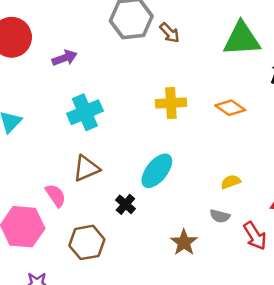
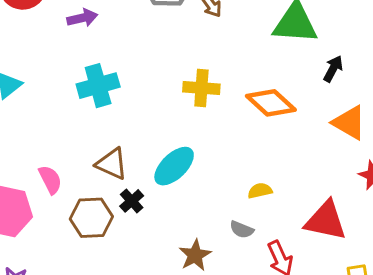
orange diamond: (230, 108) -> (271, 103), size x1.4
brown triangle: (86, 168) -> (112, 164), moved, turned 40
brown hexagon: (87, 242) -> (91, 218), moved

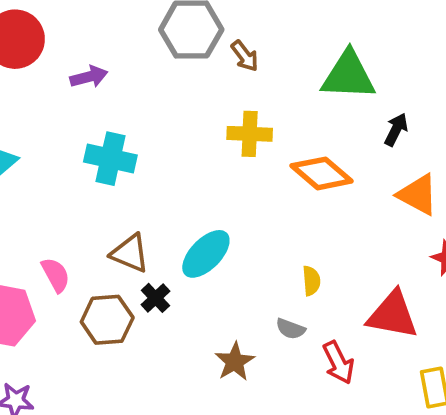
cyan cross: (98, 86) -> (110, 159), turned 30
yellow cross: (201, 88) -> (250, 134), moved
yellow semicircle: (260, 191) -> (311, 281), turned 100

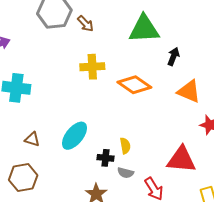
brown triangle: (130, 253) -> (32, 139), size x0.7
yellow semicircle: (311, 281) -> (125, 146), moved
black cross: (156, 298) -> (105, 158), moved, turned -35

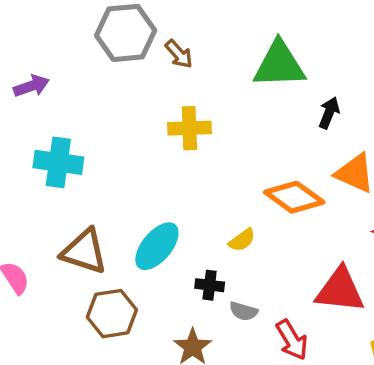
orange diamond: (134, 85) -> (294, 197), moved
brown triangle: (32, 139) -> (84, 251), size x1.8
yellow semicircle: (125, 146) -> (242, 240), moved, turned 63
brown hexagon: (23, 178) -> (112, 314), moved

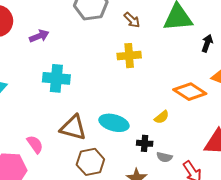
brown arrow: (179, 54) -> (132, 20), moved
cyan ellipse: (157, 246) -> (114, 123), turned 68

